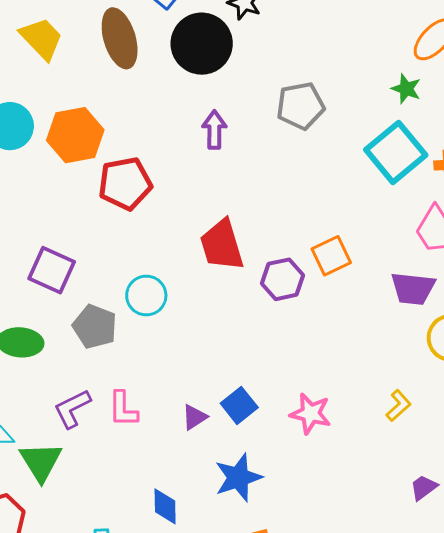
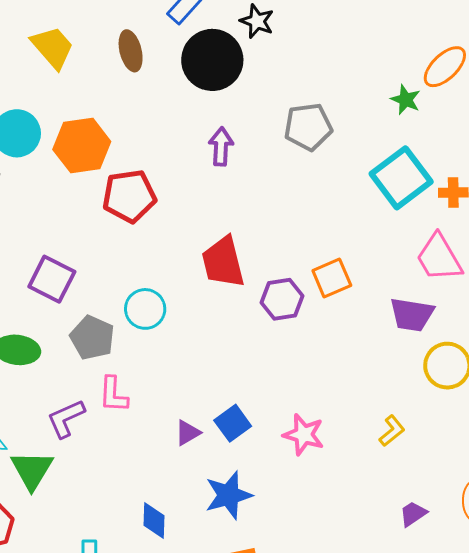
brown ellipse: (120, 38) -> (131, 51), size x0.7
green star: (406, 89) -> (406, 100), moved
pink L-shape: (123, 409) -> (113, 394), moved

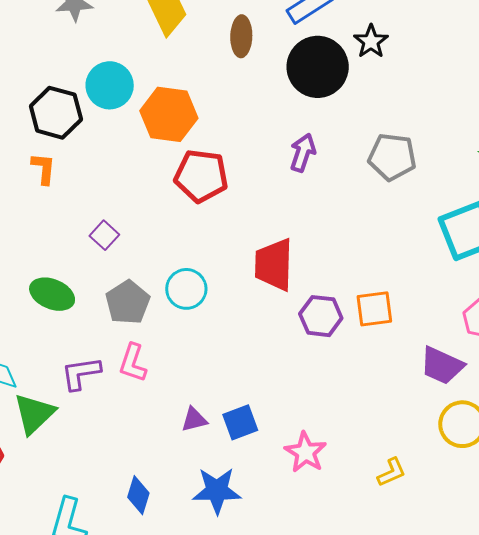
purple square: (52, 279) -> (104, 235), size x0.6

